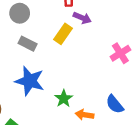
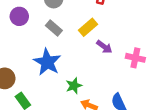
purple arrow: (82, 18) -> (104, 47), moved
pink cross: (120, 53) -> (135, 58), turned 30

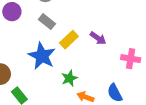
yellow rectangle: (88, 27) -> (69, 40), moved
pink cross: (135, 58) -> (131, 59), moved

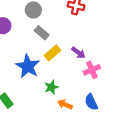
gray rectangle: (47, 22) -> (42, 33), moved
pink cross: (131, 59) -> (92, 70), moved, turned -35

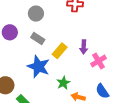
gray rectangle: (42, 33) -> (38, 39), moved
purple arrow: (78, 53) -> (84, 47), turned 64

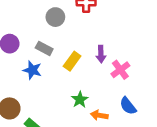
gray circle: (36, 14) -> (55, 17), moved
blue star: (38, 67) -> (32, 70), moved, size x0.7

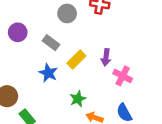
blue star: (32, 70) -> (48, 73), moved
pink cross: (120, 70) -> (123, 76), turned -36

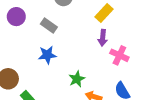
yellow rectangle: (76, 60) -> (104, 13), moved
blue star: (48, 73) -> (47, 55), turned -30

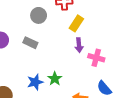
blue star: (47, 55) -> (35, 82), moved
green star: (77, 79) -> (55, 79), moved

